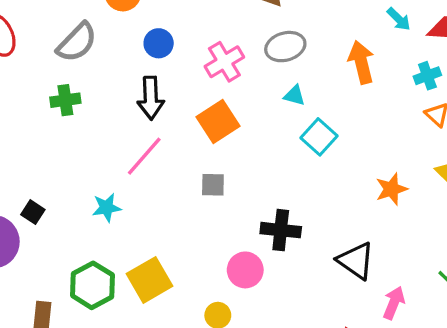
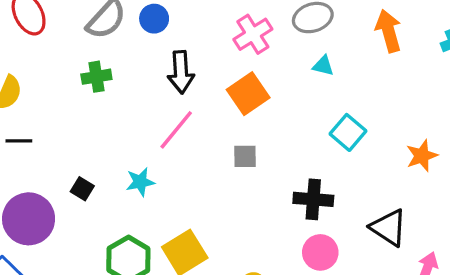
blue circle: (159, 43) -> (154, 19), moved
cyan square: (319, 137) -> (348, 132), moved
black square: (33, 212) -> (82, 189), moved
pink circle: (245, 270) -> (320, 252), moved

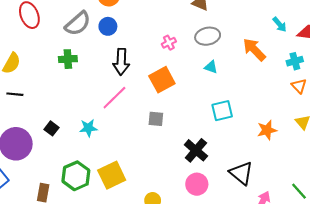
orange arrow: (388, 31) -> (254, 50), turned -35
pink cross: (253, 34) -> (169, 43), size x0.6
cyan square: (348, 132) -> (222, 111), turned 30
black cross: (313, 199) -> (196, 150), turned 30

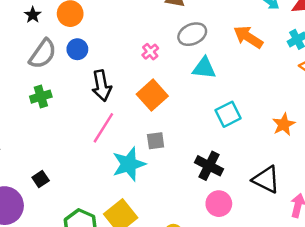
cyan triangle: (211, 67) -> (204, 68), size x1.5
black square: (51, 128) -> (41, 179), turned 32
cyan star: (88, 128) -> (129, 164), moved, size x1.6

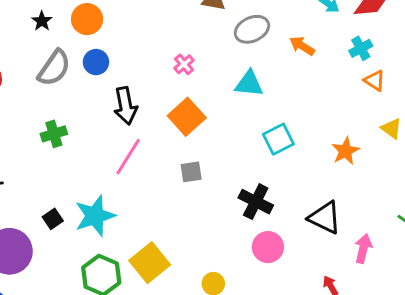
gray ellipse: (192, 34) -> (252, 29), moved
orange arrow: (248, 37) -> (302, 46), size x0.7
green cross: (41, 97) -> (54, 134), moved
cyan star: (129, 164) -> (95, 216), moved

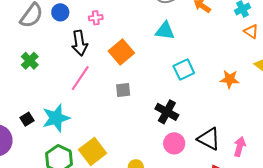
pink cross: (184, 64) -> (96, 18), moved, turned 32
green cross: (54, 134) -> (30, 61), turned -30
orange star: (345, 151) -> (230, 79), turned 30
black triangle: (325, 218) -> (209, 139), moved

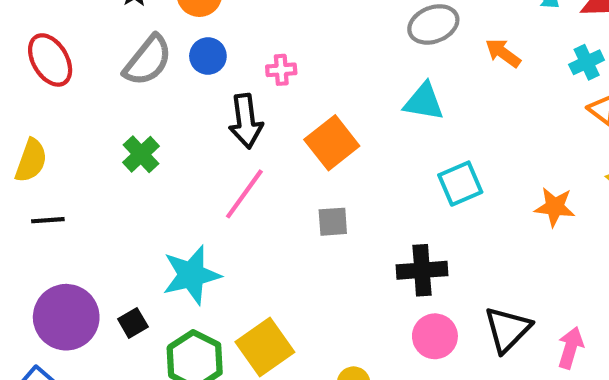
black cross: (167, 112) -> (422, 270), turned -35
black square: (27, 119) -> (133, 323), moved
black triangle: (209, 139) -> (507, 329), turned 45

